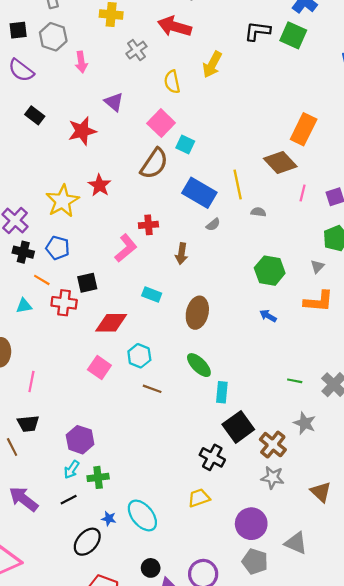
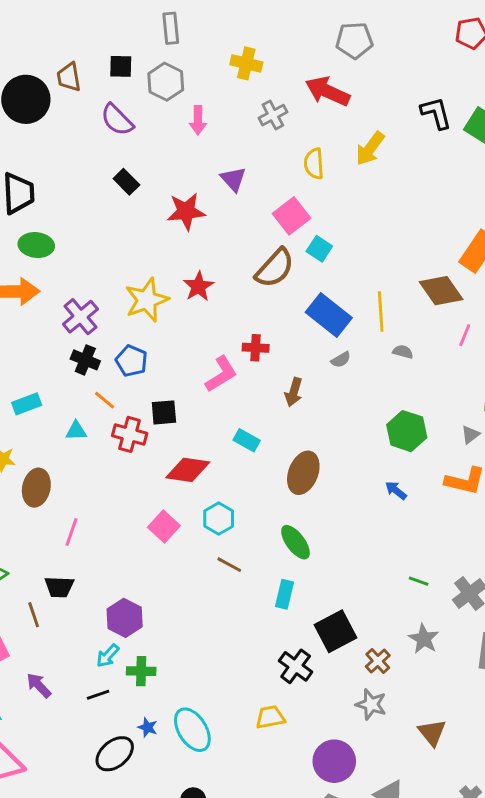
black L-shape: (257, 31) -> (436, 113), turned 60
cyan rectangle: (222, 392) -> (285, 594), moved
brown cross: (273, 445) -> (378, 661), size x0.7
purple arrow: (23, 499) -> (39, 685), size x0.7

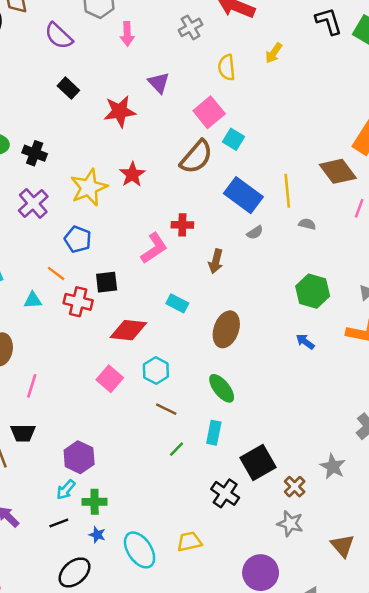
yellow arrow: (370, 149) -> (274, 53), size x0.7
black cross: (85, 360) -> (35, 153), moved
green line: (419, 581) -> (177, 449), moved, turned -63
yellow trapezoid: (270, 717) -> (189, 542), moved
blue star: (148, 727) -> (97, 535), moved

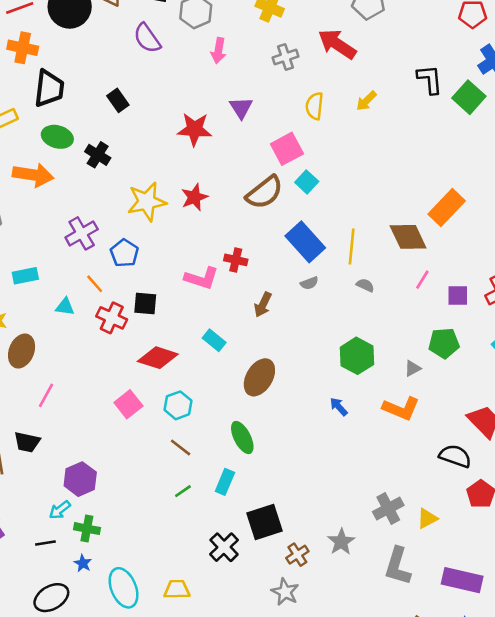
black rectangle: (68, 88) -> (118, 100), moved
purple cross: (33, 203) -> (82, 233), moved
pink L-shape: (154, 248) -> (202, 278), turned 40

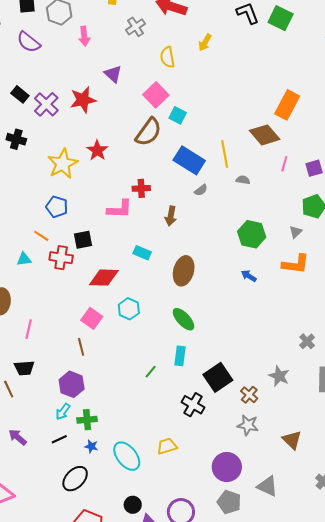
purple cross: (82, 233) -> (46, 104), moved
brown line: (181, 448) -> (81, 347), moved, turned 54
gray cross: (388, 508) -> (307, 341), size x0.7

